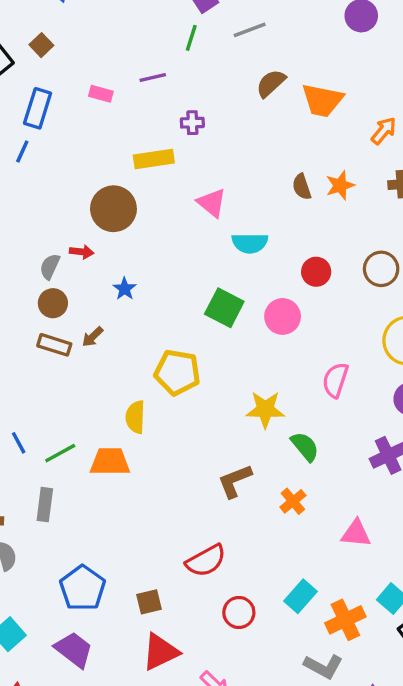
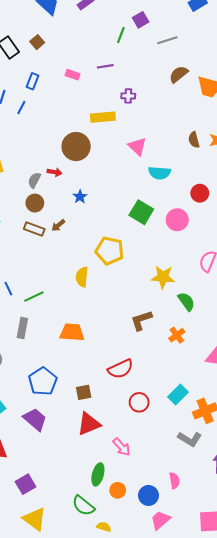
green line: (191, 38) -> (121, 35), moved
blue rectangle: (38, 108) -> (33, 81), size x0.7
orange trapezoid: (110, 462) -> (72, 332), moved

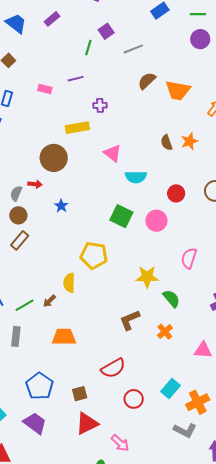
brown arrow: (58, 225) -> (49, 301), moved
brown rectangle: (34, 229) -> (20, 240), turned -66

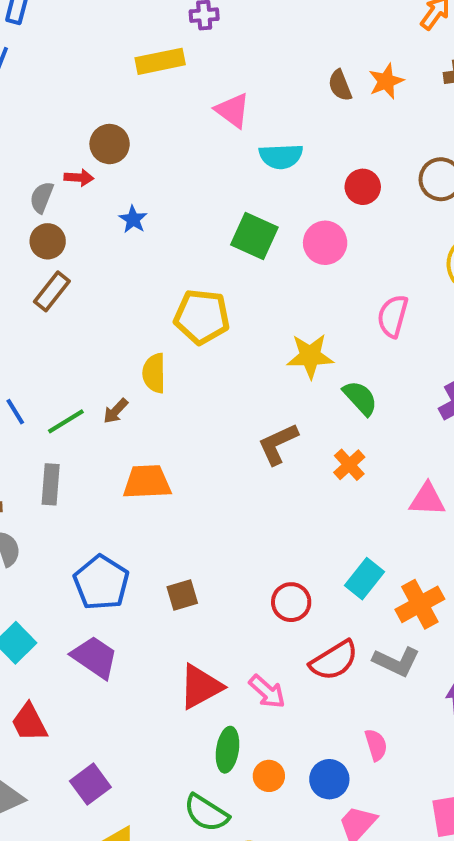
brown circle: (54, 158) -> (110, 144), moved, size x0.7
red semicircle: (113, 368) -> (334, 660), moved
red triangle: (87, 424) -> (201, 687), moved

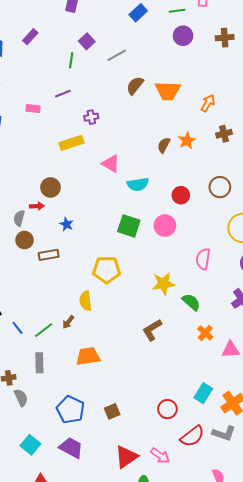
brown semicircle: (340, 85) -> (164, 145), turned 56
brown rectangle: (52, 291) -> (49, 255), moved, turned 48
orange cross: (349, 465) -> (205, 333), moved

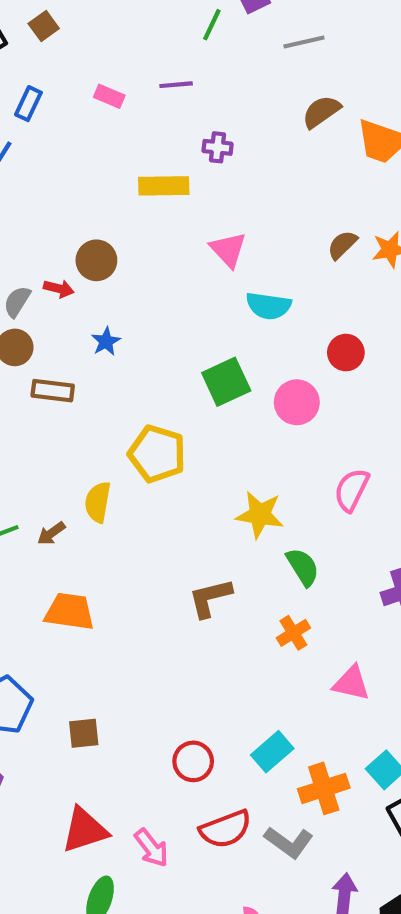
green square: (129, 226) -> (226, 382), turned 30
orange cross: (205, 333) -> (293, 633), moved

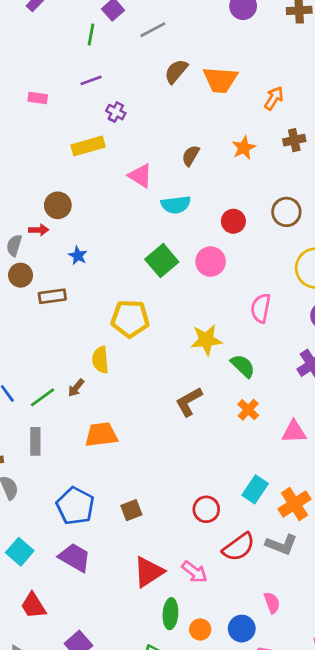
purple line: (176, 85) -> (91, 80), moved
purple cross: (218, 147) -> (116, 112), turned 36
brown semicircle: (342, 245) -> (191, 156), moved

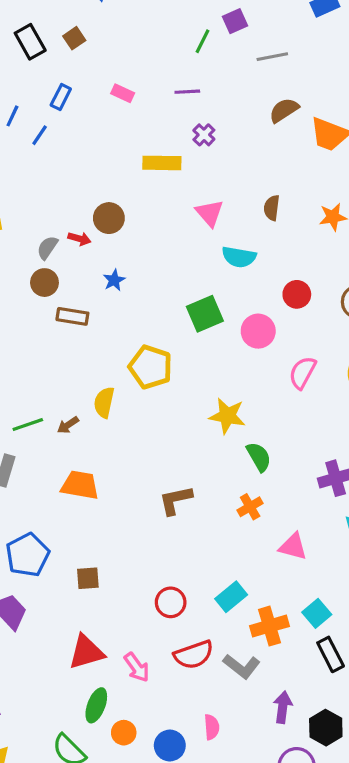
brown semicircle: (191, 156) -> (272, 208), turned -40
pink semicircle: (261, 308) -> (302, 373), moved
brown L-shape: (189, 402) -> (176, 500), moved

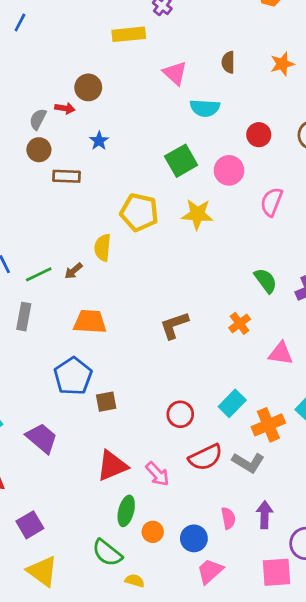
yellow star: (227, 416) -> (197, 214), moved
green semicircle: (259, 457) -> (266, 281), moved
blue pentagon: (28, 555) -> (73, 376), moved
purple arrow: (283, 707) -> (265, 515), moved

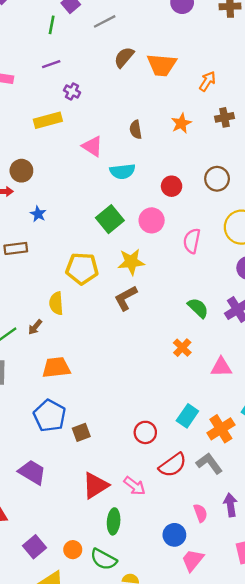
brown L-shape: (174, 325) -> (126, 298), moved
gray L-shape: (248, 463) -> (209, 463), turned -148
orange circle: (153, 532) -> (73, 550), moved

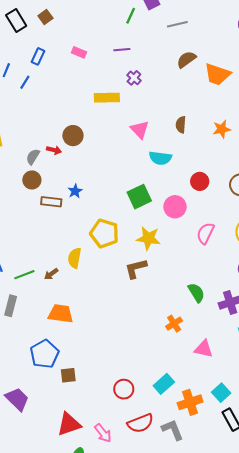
blue star: (38, 214) -> (75, 191), moved

